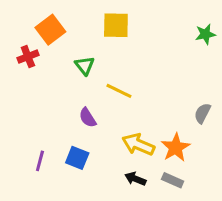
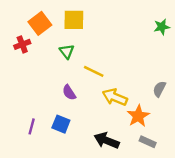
yellow square: (116, 25) -> (74, 20), moved
yellow arrow: (138, 144) -> (115, 97), moved
black arrow: (135, 179) -> (107, 141), size x1.5
gray rectangle: (173, 180) -> (148, 142), moved

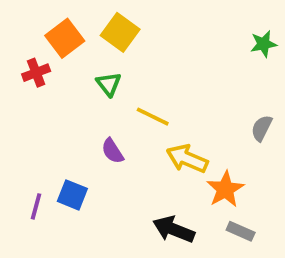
yellow square: (74, 20) -> (120, 32), turned 35
gray semicircle: (159, 89) -> (262, 128), moved
blue square: (61, 124) -> (72, 195), moved
purple line: (32, 126) -> (36, 206), moved

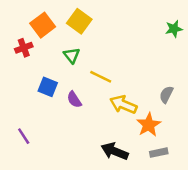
gray semicircle: (262, 128) -> (166, 94), moved
blue square: (72, 195) -> (48, 87), moved
purple line: (36, 206) -> (24, 136), turned -48
gray rectangle: (241, 231) -> (159, 153), turned -36

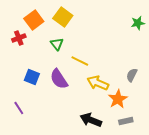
blue square: (48, 87) -> (32, 77), moved
purple semicircle: (74, 100) -> (59, 79), size x1.5

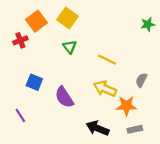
green triangle: (57, 44) -> (70, 47), moved
yellow line: (80, 61) -> (107, 60), moved
purple semicircle: (59, 79) -> (64, 97), moved
orange star: (118, 99) -> (126, 106), turned 30

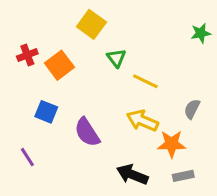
orange square: (36, 21) -> (59, 65), moved
green triangle: (70, 47) -> (116, 58), moved

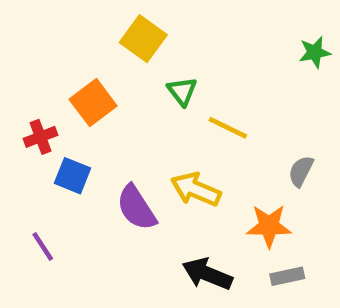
red cross: (27, 55) -> (40, 137), moved
yellow arrow: (142, 121) -> (196, 189), moved

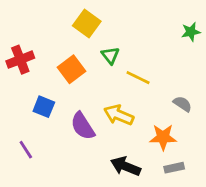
orange square: (93, 103) -> (72, 69), moved
red cross: (40, 137) -> (20, 60), moved, size x1.4
gray semicircle: (301, 171) -> (182, 104), turned 96

